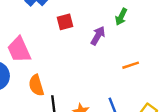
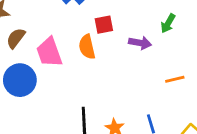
purple arrow: (98, 36) -> (140, 43), turned 66
orange semicircle: (36, 85) -> (87, 47), moved

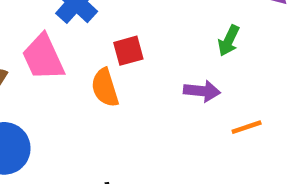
purple arrow: (140, 43) -> (202, 91), moved
pink trapezoid: (49, 52) -> (43, 57), moved

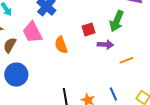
green arrow: (229, 41) -> (117, 21), size x1.5
red square: (128, 51) -> (88, 30), moved

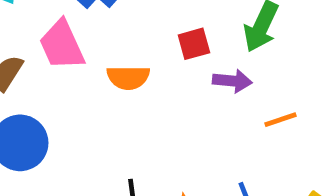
orange semicircle: (61, 45) -> (128, 77), turned -72

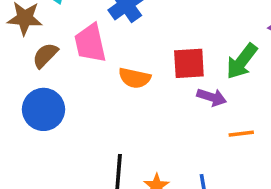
red square: (194, 44) -> (189, 63), size x1.4

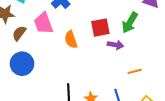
orange semicircle: (135, 78) -> (71, 40), turned 66
orange line: (241, 134) -> (135, 71), moved

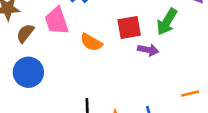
orange semicircle: (71, 40) -> (91, 42), turned -42
orange line: (135, 71) -> (190, 94), moved

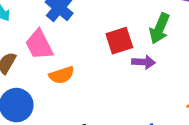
orange semicircle: (91, 42) -> (62, 75), moved, turned -40

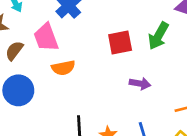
purple arrow: (144, 62) -> (140, 84), moved

